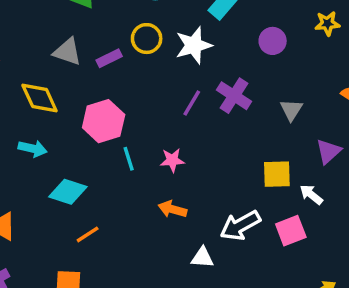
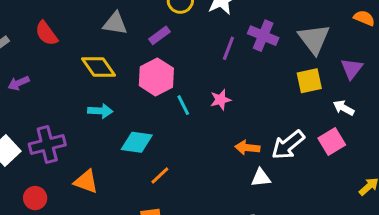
purple rectangle: (109, 58) -> (159, 35), moved
gray triangle: (291, 110) -> (314, 39), size x1.6
yellow square: (277, 174) -> (309, 81), moved
orange arrow: (172, 209) -> (247, 148), moved

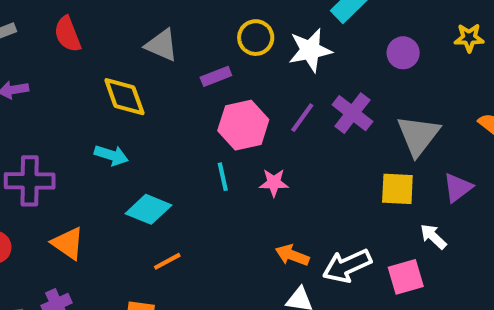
pink hexagon: (156, 77) -> (243, 125), moved

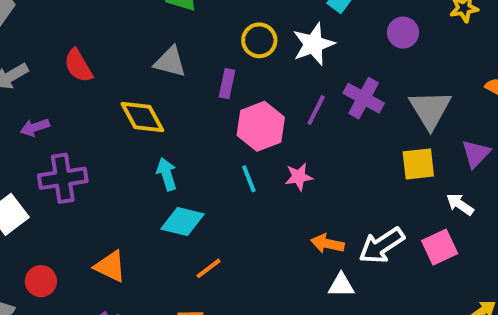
purple rectangle: (216, 76) -> (227, 84), turned -48
cyan arrow: (111, 155) -> (167, 174), moved, turned -116
purple cross: (30, 181) -> (63, 178), moved

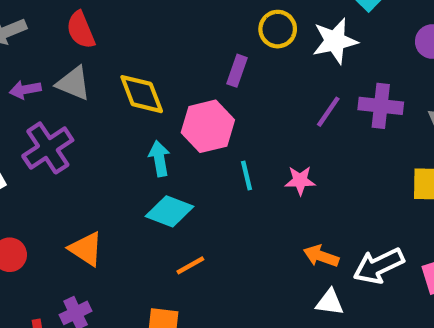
gray triangle: (170, 62) -> (73, 83), moved
purple cross: (364, 98) -> (381, 106), turned -30
pink hexagon: (261, 126) -> (208, 126), moved
purple cross: (63, 178) -> (48, 148), turned -33

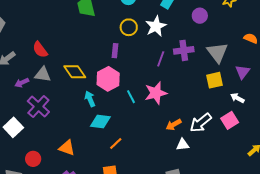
pink star: (300, 180) -> (156, 93), size x1.6
orange arrow: (321, 256) -> (174, 125), turned -35

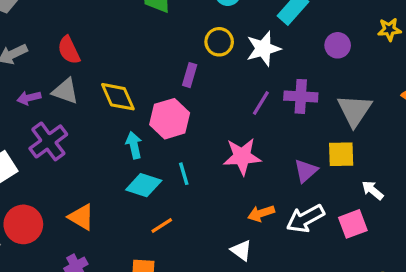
purple triangle: (243, 72) -> (306, 171), moved
cyan line: (131, 97) -> (184, 174), moved
white triangle: (183, 145) -> (241, 250), moved, turned 32
red circle: (33, 159) -> (23, 224), size x1.5

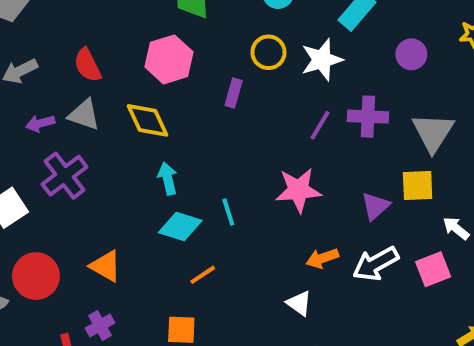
pink hexagon: (170, 119) -> (169, 59), moved

